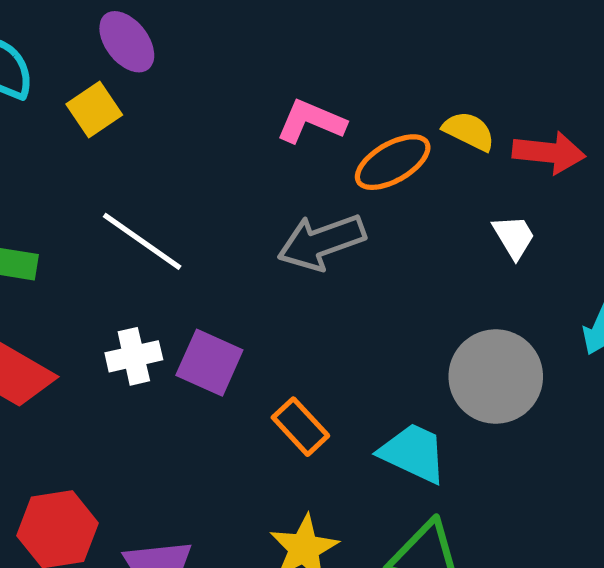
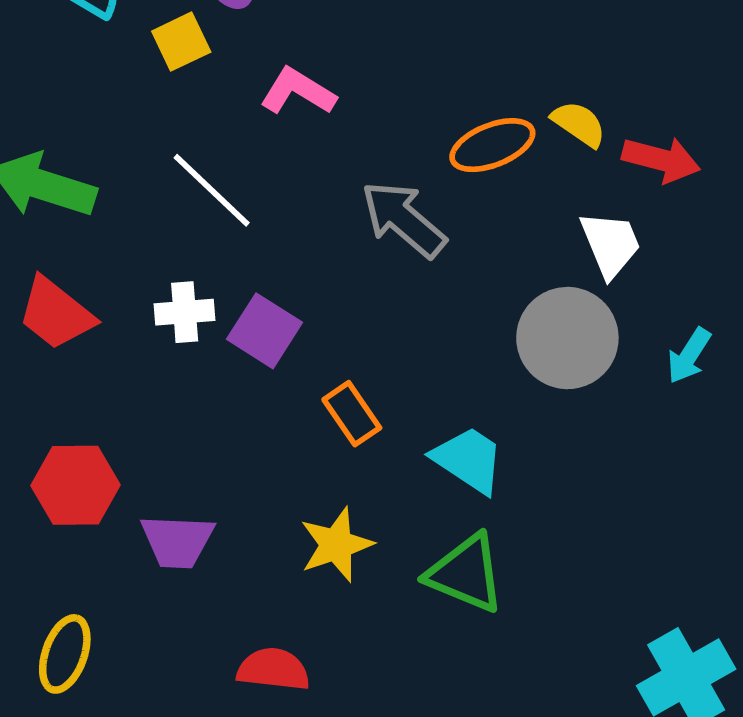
pink L-shape: (311, 121) -> (298, 91), moved
white trapezoid: (514, 237) -> (610, 244), size x1.4
gray arrow: (321, 242) -> (403, 219), turned 52
gray circle: (496, 377) -> (567, 338), moved

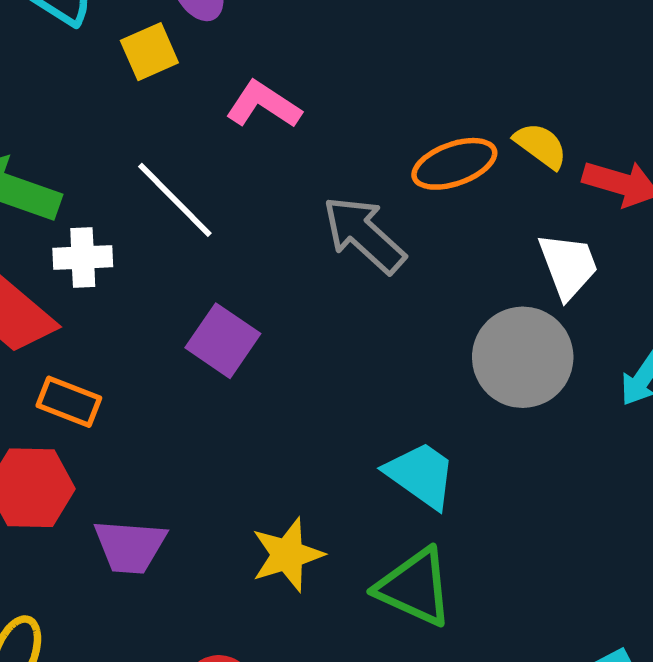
white cross: (185, 312) -> (83, 257), moved
orange rectangle: (352, 414) -> (69, 402), moved, turned -36

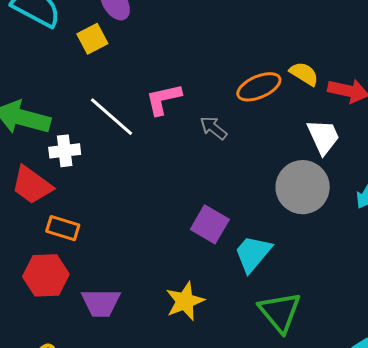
pink L-shape: (263, 105) -> (163, 99), moved, turned -42
gray arrow: (364, 235) -> (213, 128), size x0.6
purple square: (223, 341) -> (210, 224), moved
cyan trapezoid: (421, 475) -> (253, 254), turned -81
green triangle: (415, 587) -> (280, 312), moved, turned 30

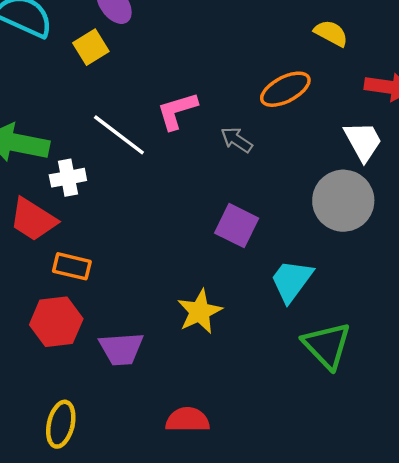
yellow semicircle: (304, 74) -> (331, 33), moved
purple square: (210, 224) -> (237, 226), moved
yellow star: (185, 301) -> (200, 312), moved

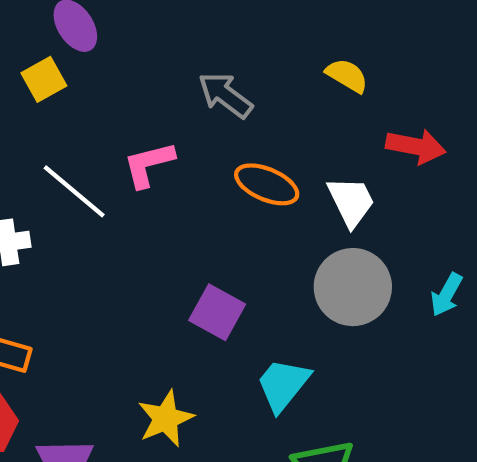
orange ellipse: (285, 89) -> (267, 184), moved, turned 48
gray arrow: (237, 140) -> (225, 95), moved, size x1.4
white trapezoid: (363, 141) -> (351, 202), moved

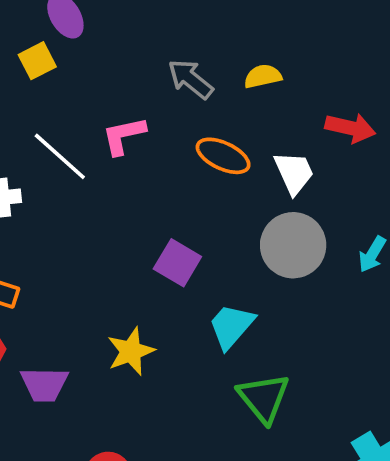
yellow semicircle: (347, 76) -> (263, 76), moved, turned -45

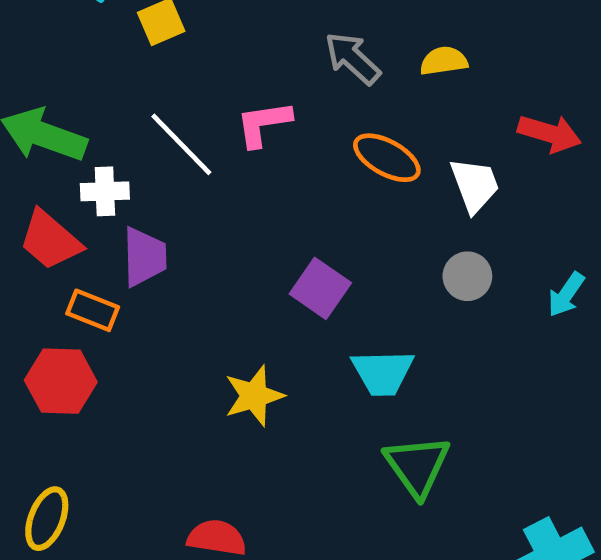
gray circle: (293, 245) -> (467, 276), size x0.6
cyan trapezoid: (231, 326) -> (383, 373), turned -136
purple trapezoid: (44, 384) -> (144, 257), moved, turned -96

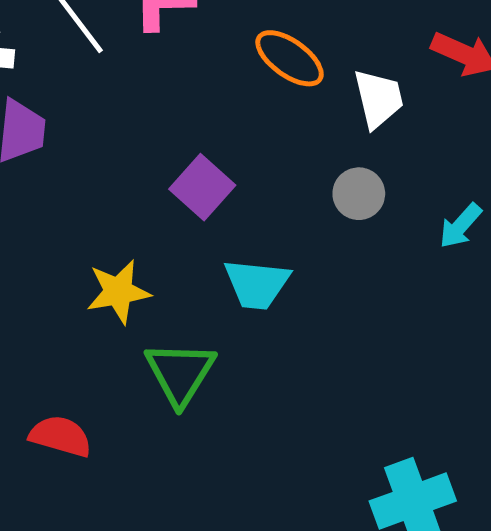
green triangle: (417, 466) -> (180, 373), moved

